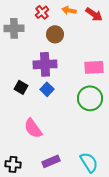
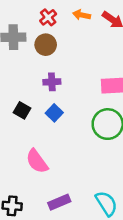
brown circle: (55, 34) -> (46, 45), moved
purple cross: (45, 64) -> (52, 82), size x0.6

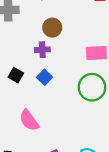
brown circle: (46, 45) -> (52, 28), moved

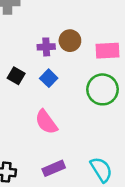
brown circle: (52, 28) -> (70, 41), moved
pink semicircle: (29, 120) -> (46, 122), moved

